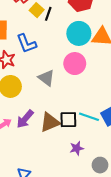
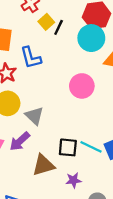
cyan circle: (79, 33) -> (91, 38), moved
gray triangle: (46, 78) -> (34, 116), moved
brown triangle: (50, 122) -> (43, 165), moved

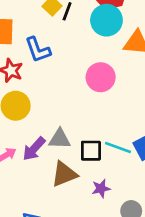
gray triangle: (34, 116) -> (60, 139), moved, turned -36

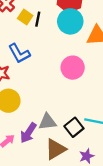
black square: (91, 151) -> (74, 127), turned -30

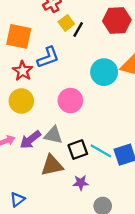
cyan circle: (70, 21) -> (104, 72), moved
blue L-shape: (19, 53) -> (48, 57), turned -100
pink circle: (73, 68) -> (70, 101), moved

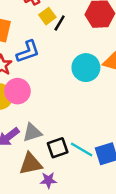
pink circle: (70, 101) -> (17, 91), moved
gray triangle: (53, 135) -> (32, 133), turned -30
purple star: (81, 183) -> (48, 180), moved

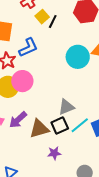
gray triangle: (32, 133) -> (66, 107), moved
cyan line: (82, 149) -> (80, 125), turned -66
brown triangle: (31, 164) -> (39, 129), moved

